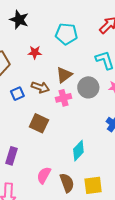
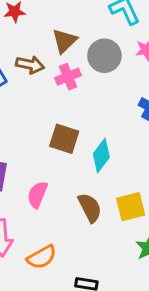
brown square: (39, 123) -> (64, 139), moved
pink semicircle: (44, 175) -> (37, 195), moved

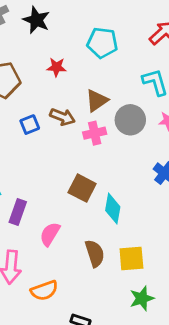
cyan diamond: (101, 156) -> (113, 209), turned -36

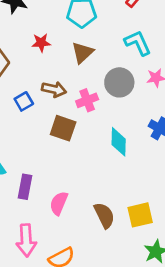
brown triangle: (97, 101) -> (82, 53), moved
brown square: (82, 188) -> (63, 128), moved
cyan diamond: (113, 209) -> (119, 142), moved

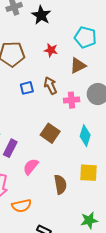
brown arrow: (54, 89) -> (50, 86), turned -144
brown square: (63, 128) -> (50, 133), moved
yellow square: (140, 215) -> (89, 173), moved

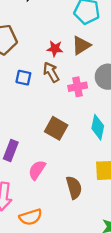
red star: (51, 50) -> (55, 49), moved
blue square: (27, 88) -> (23, 78), turned 32

